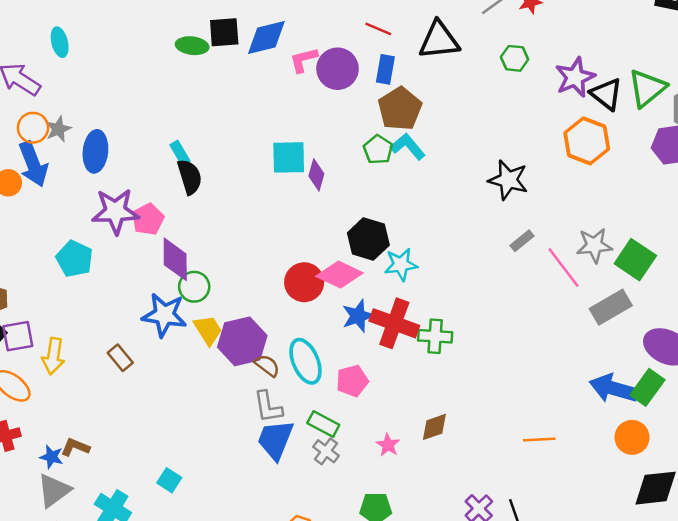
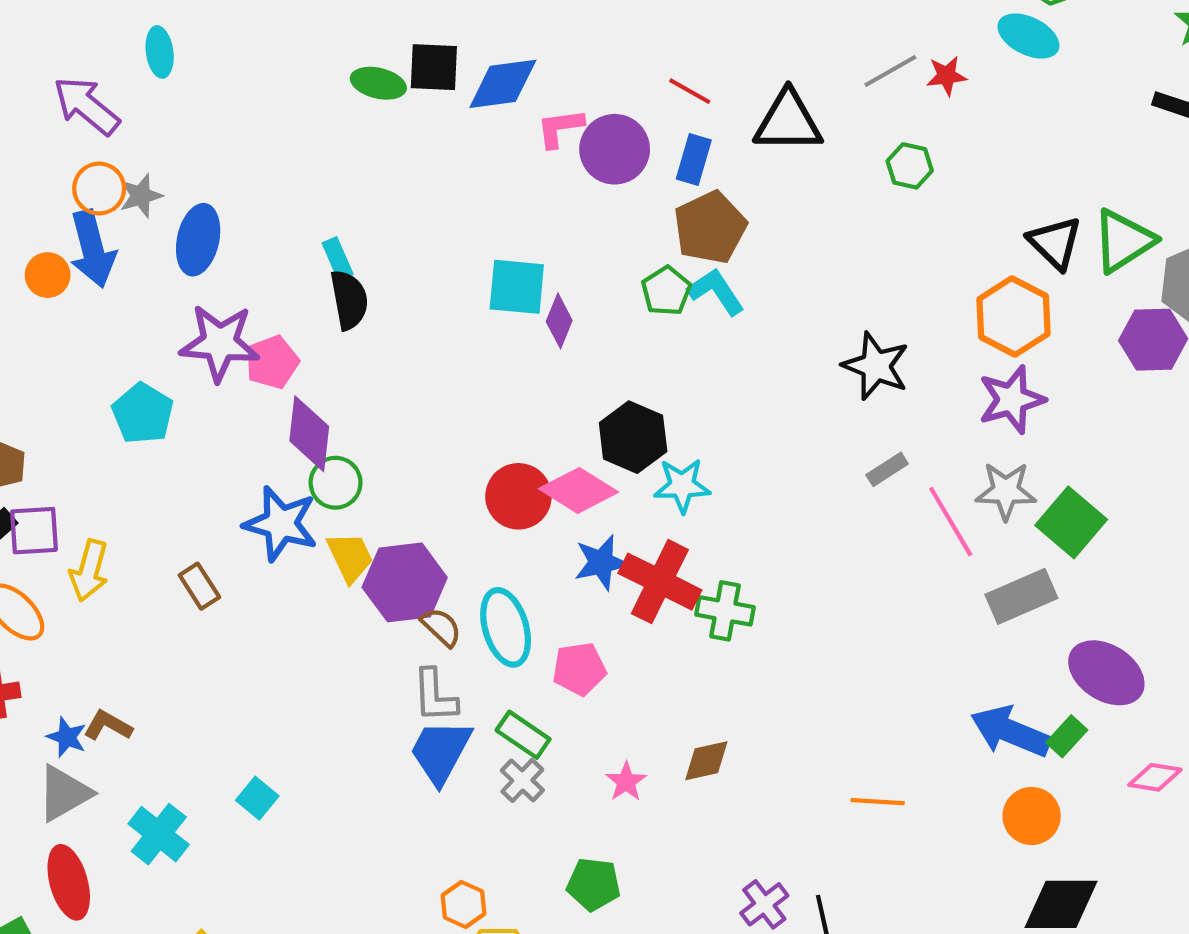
purple star: (575, 77) -> (1012, 400), moved
green rectangle: (647, 387) -> (1067, 736), size x0.7

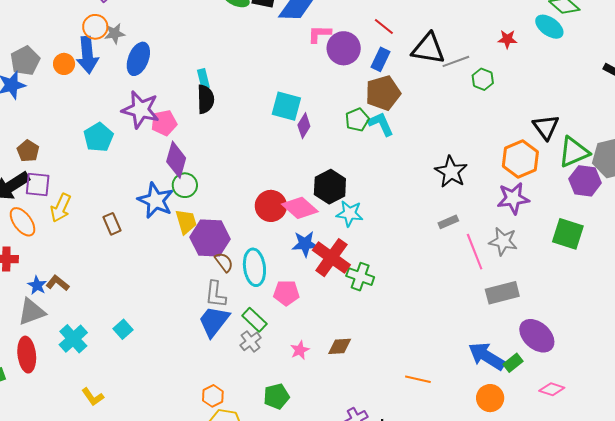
gray line: (890, 71) -> (456, 61), moved
green triangle: (1123, 241) -> (574, 152), moved
green square: (1071, 522) -> (568, 234), moved, turned -32
green pentagon: (594, 884) -> (276, 396), turned -30

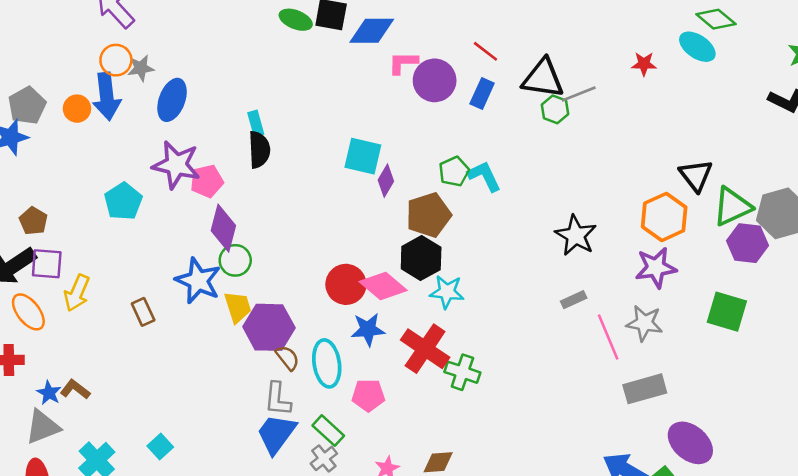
green hexagon: (483, 79) -> (555, 109), moved
brown pentagon: (383, 93) -> (428, 215), moved
blue star: (305, 244) -> (368, 329), moved

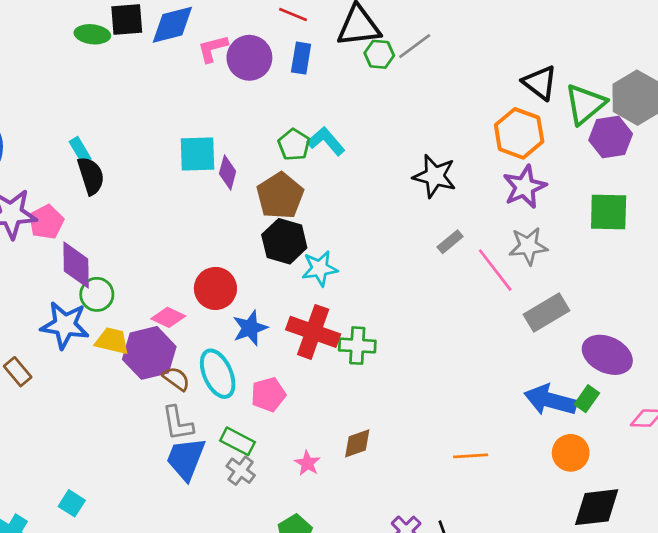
gray line: (579, 94) -> (415, 46), moved
pink diamond: (383, 286) -> (168, 317), moved, size x0.7
yellow trapezoid: (238, 307) -> (112, 341), turned -44

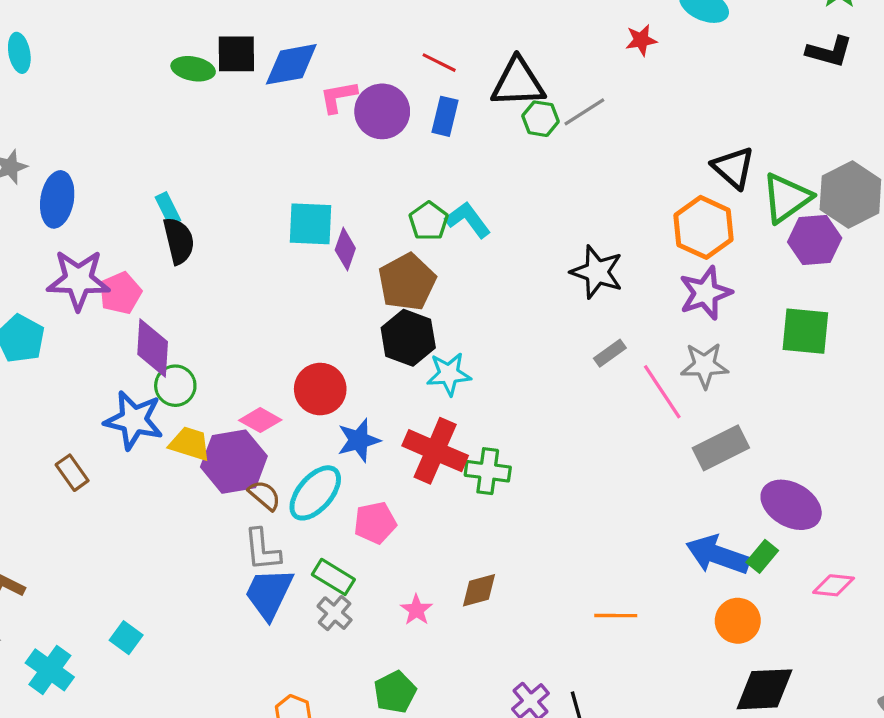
cyan ellipse: (218, 374) -> (315, 493), turned 60

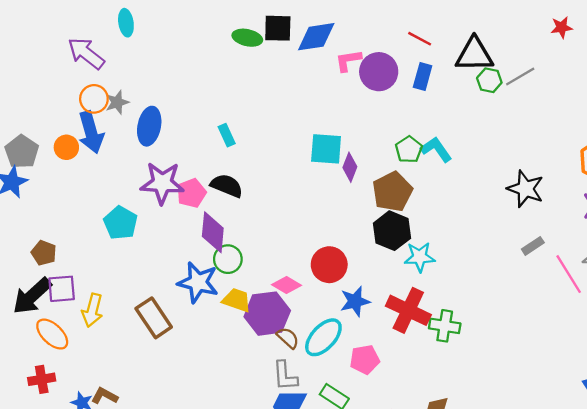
black semicircle: (179, 241) -> (227, 186), moved, turned -56
brown rectangle: (72, 473) -> (154, 318), size x1.6

